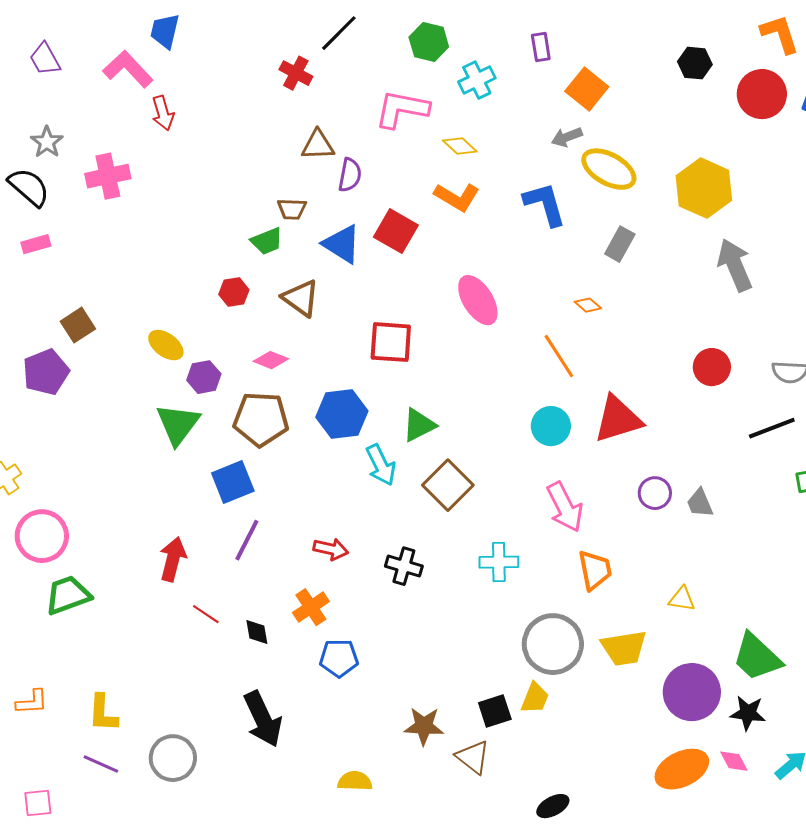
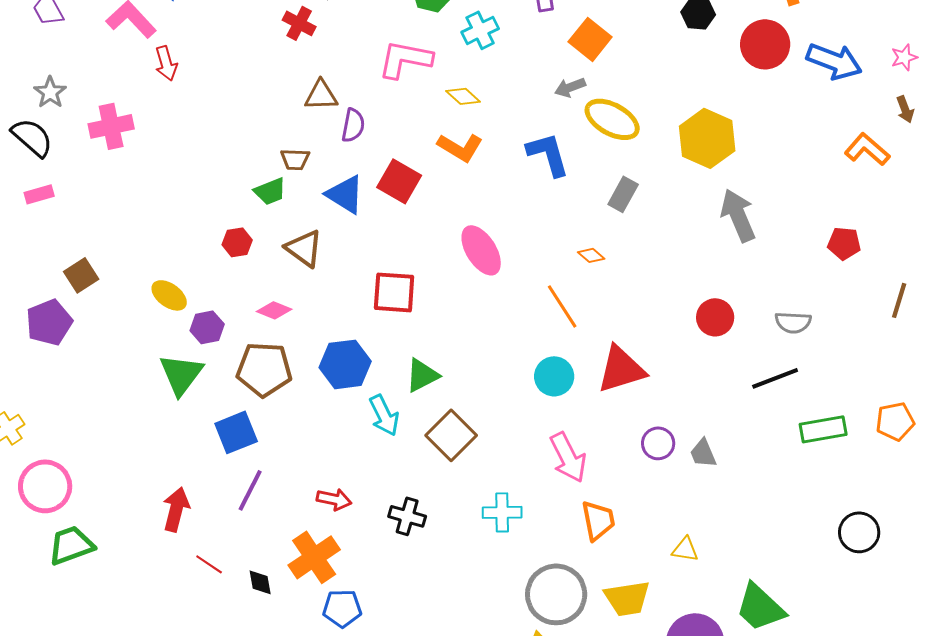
orange cross: (311, 607) -> (314, 557), size x1.4

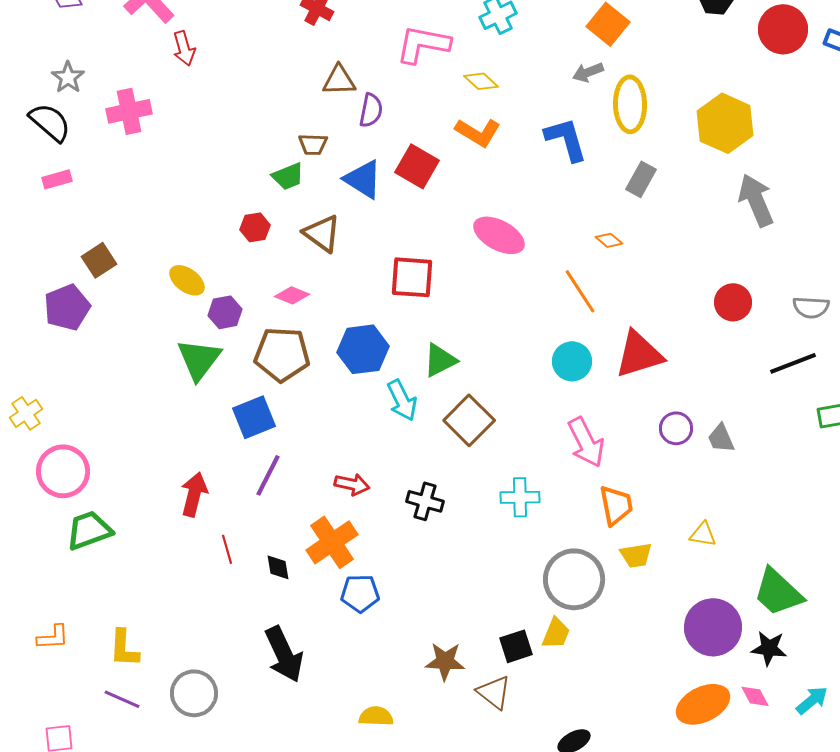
yellow ellipse: (612, 119) -> (630, 104), turned 60
pink ellipse: (481, 250) -> (499, 235), turned -30
red line: (209, 564) -> (227, 549), turned 40
yellow trapezoid: (627, 598) -> (636, 555), moved, size x0.7

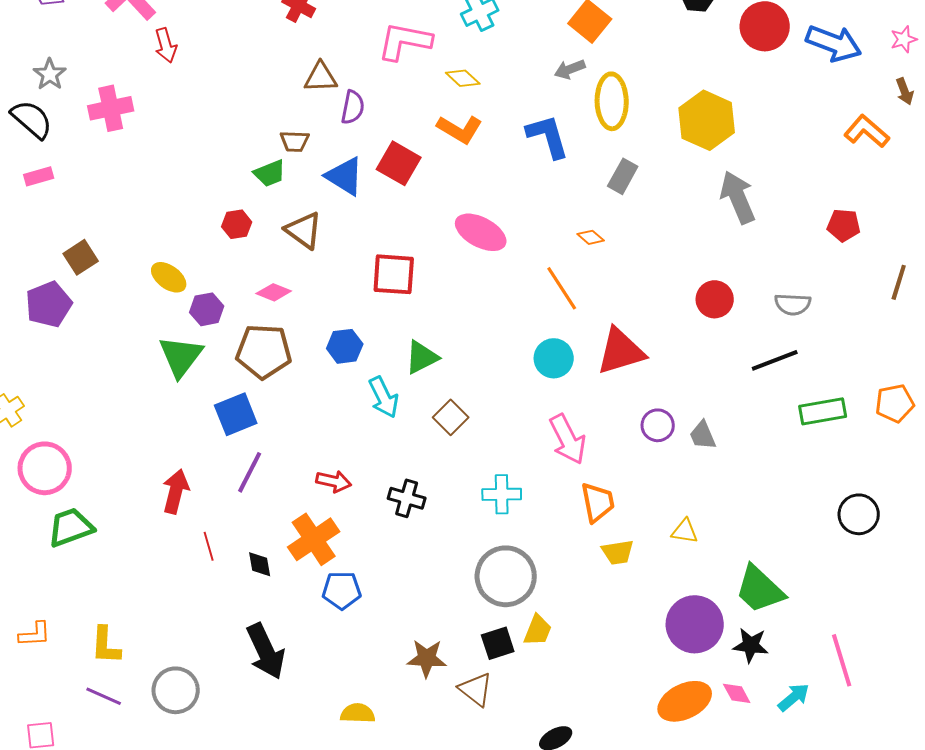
blue hexagon: (363, 349) -> (345, 346), size x0.7
brown square: (469, 420) -> (451, 417), size x0.7
gray circle: (574, 579) -> (506, 576), moved

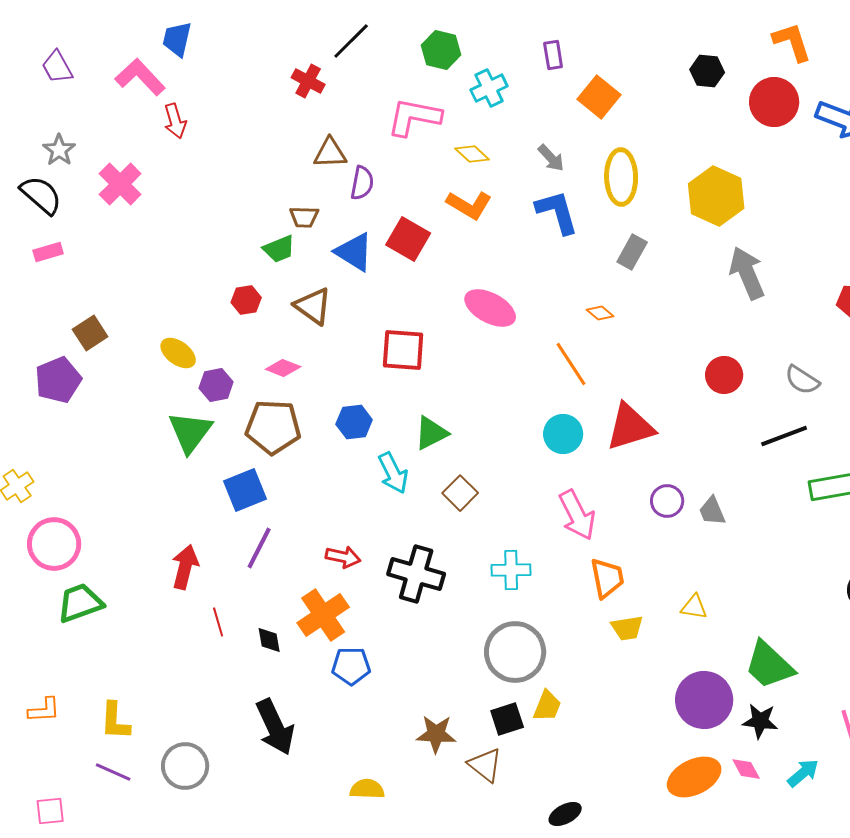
gray arrow: (570, 69) -> (551, 158), moved, turned -112
pink cross: (111, 108) -> (120, 184), turned -33
gray semicircle: (793, 304) -> (802, 380), turned 30
black cross: (407, 498) -> (416, 574), size x1.5

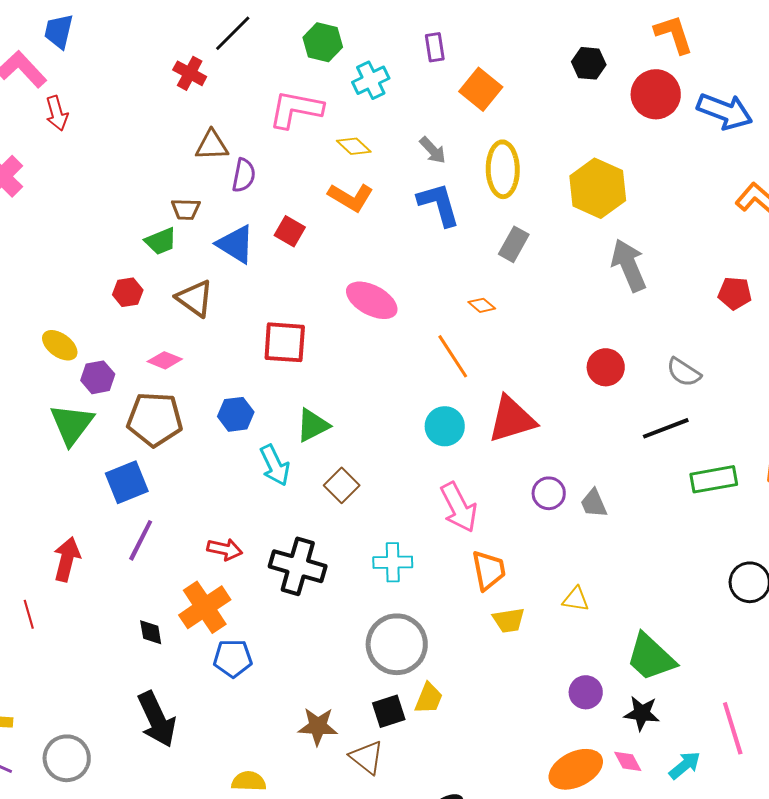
red square: (408, 239) -> (290, 231), size x0.7
red line: (218, 622) -> (29, 614), moved
purple circle: (704, 700) -> (586, 692), size x0.6

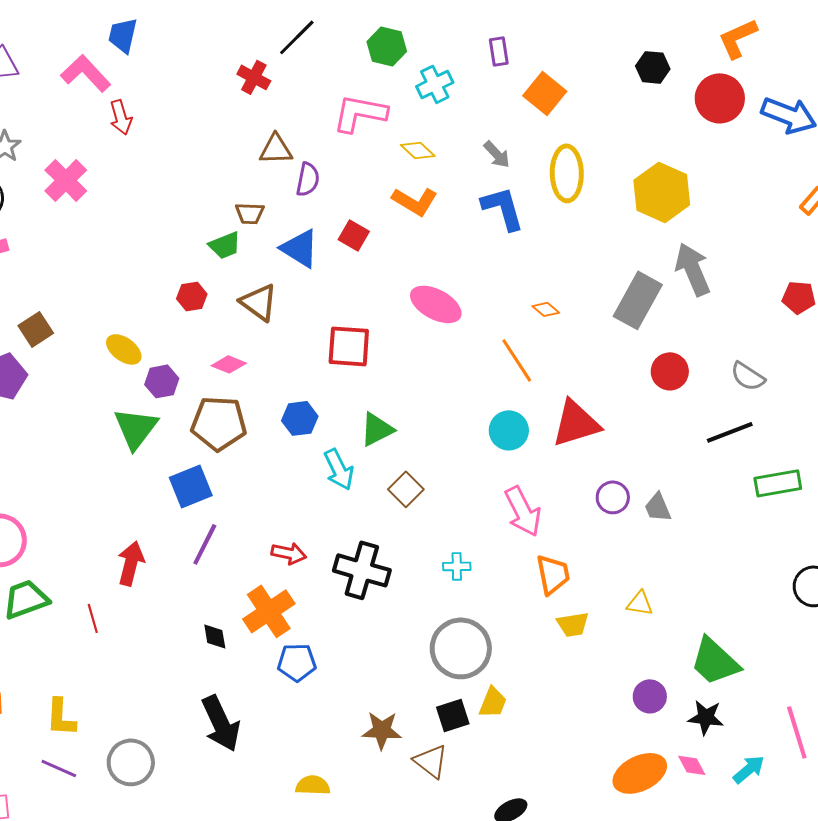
orange L-shape: (674, 34) -> (738, 38), turned -96
gray rectangle: (514, 244) -> (638, 300), moved, size x1.6
cyan cross: (393, 562) -> (457, 566), size x0.7

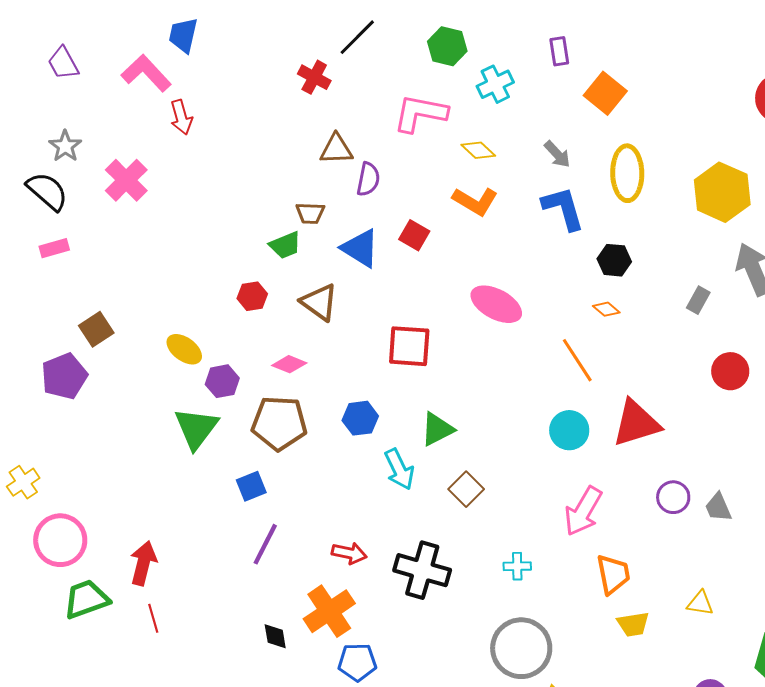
black hexagon: (653, 67) -> (614, 260), moved
gray rectangle: (638, 300) -> (698, 300), size x0.5
blue square: (191, 486) -> (251, 486), size x0.7
pink arrow: (523, 511) -> (583, 511), turned 57
red arrow: (131, 563) -> (143, 563), moved

